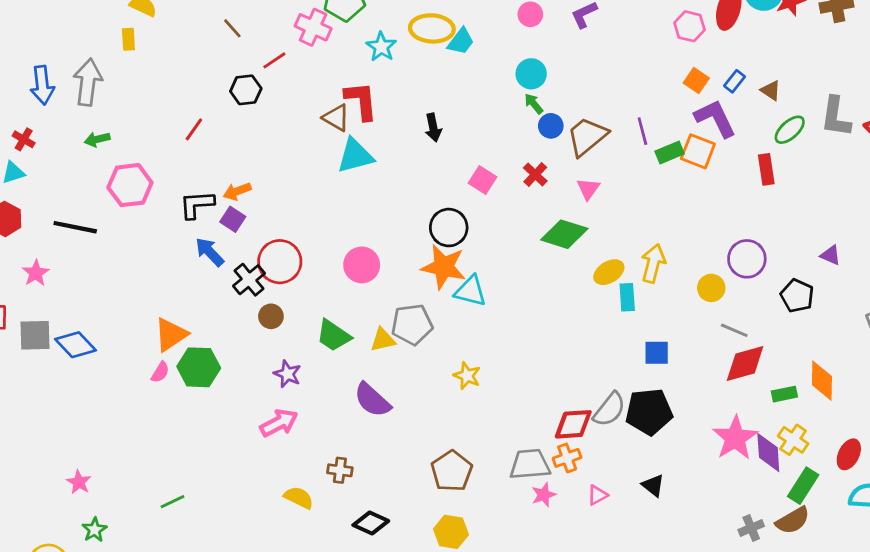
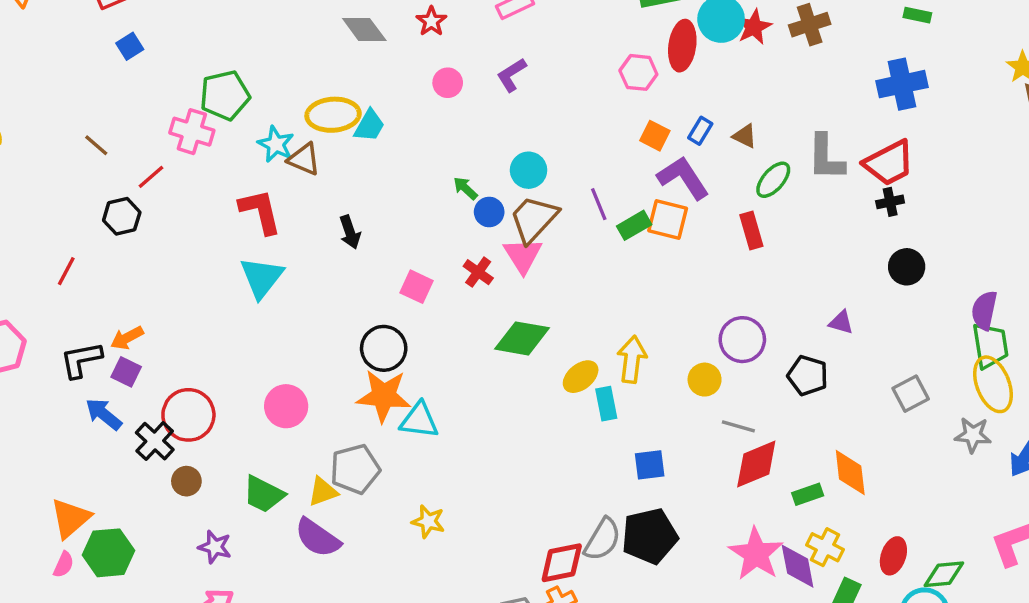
cyan circle: (531, 74) -> (529, 170), moved
brown triangle: (336, 118) -> (304, 159), moved
cyan triangle: (355, 156) -> (262, 277), turned -30
pink triangle: (588, 189) -> (523, 255), moved, size x1.4
purple semicircle: (372, 400) -> (318, 538), moved

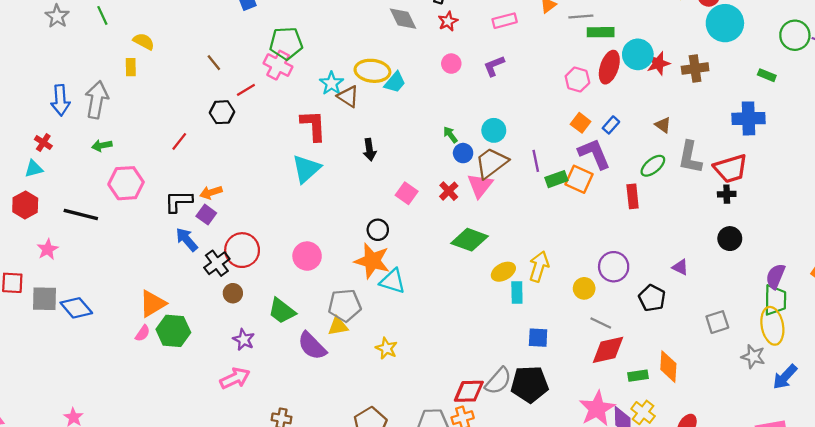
green pentagon: (225, 95) -> (286, 43), moved
brown triangle: (745, 136) -> (663, 125), moved
black circle: (384, 348) -> (378, 230), size x0.7
yellow triangle: (323, 492) -> (338, 326), moved

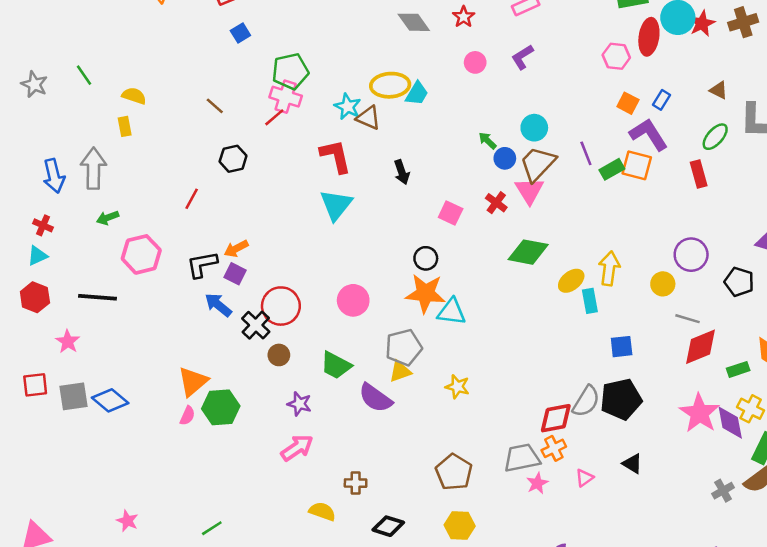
red line: (246, 90) -> (274, 117), moved

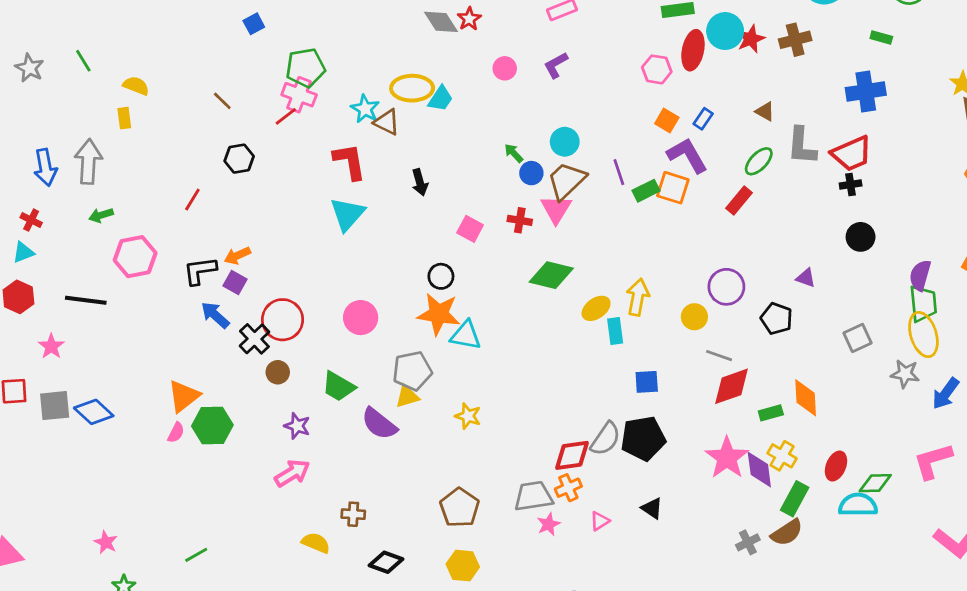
red star: (464, 17) -> (469, 19), moved
red rectangle: (699, 174) -> (739, 201), turned 52
red cross: (496, 203) -> (520, 220), turned -30

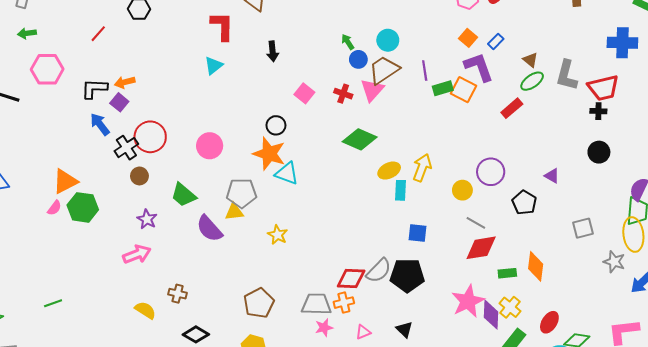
brown triangle: (765, 111) -> (530, 60), moved
cyan triangle: (347, 214) -> (214, 66), size x0.7

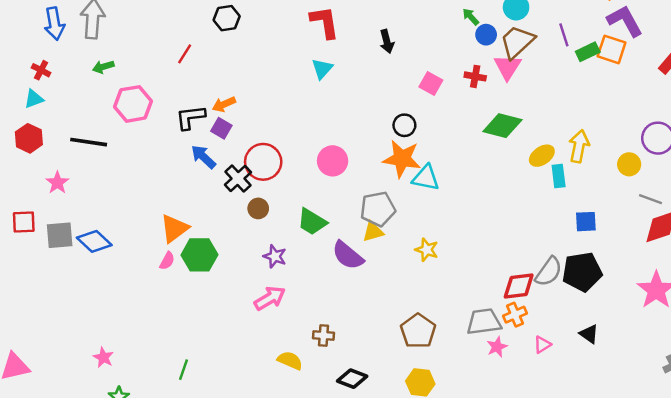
green line: (53, 303) -> (184, 370), turned -42

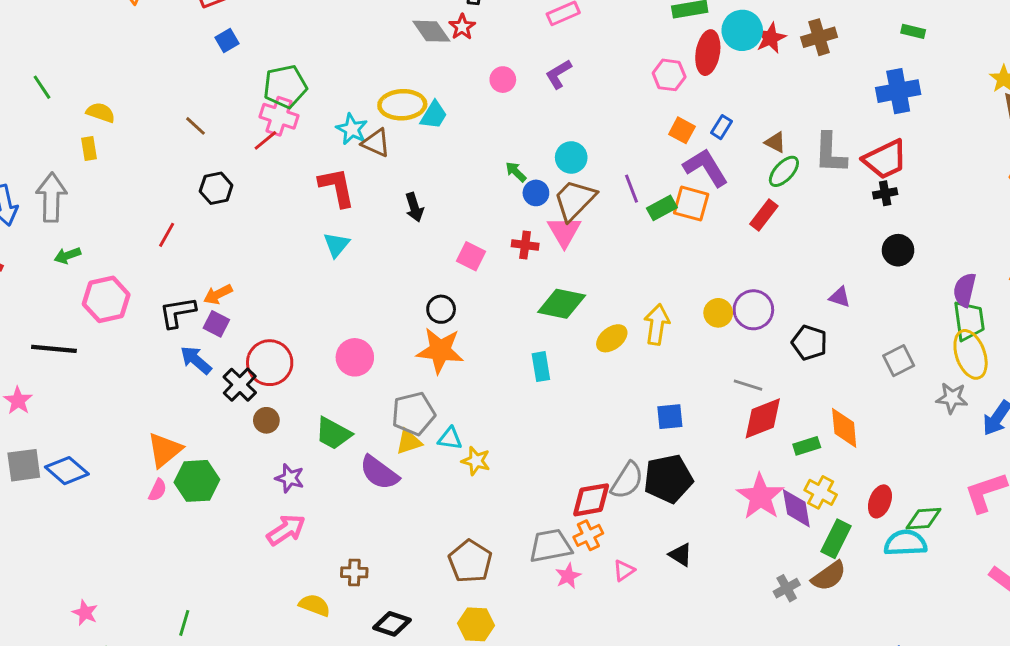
yellow circle: (629, 164) -> (718, 313), moved
cyan rectangle: (559, 176) -> (541, 367), moved
cyan triangle: (426, 178) -> (450, 438), moved, size x0.7

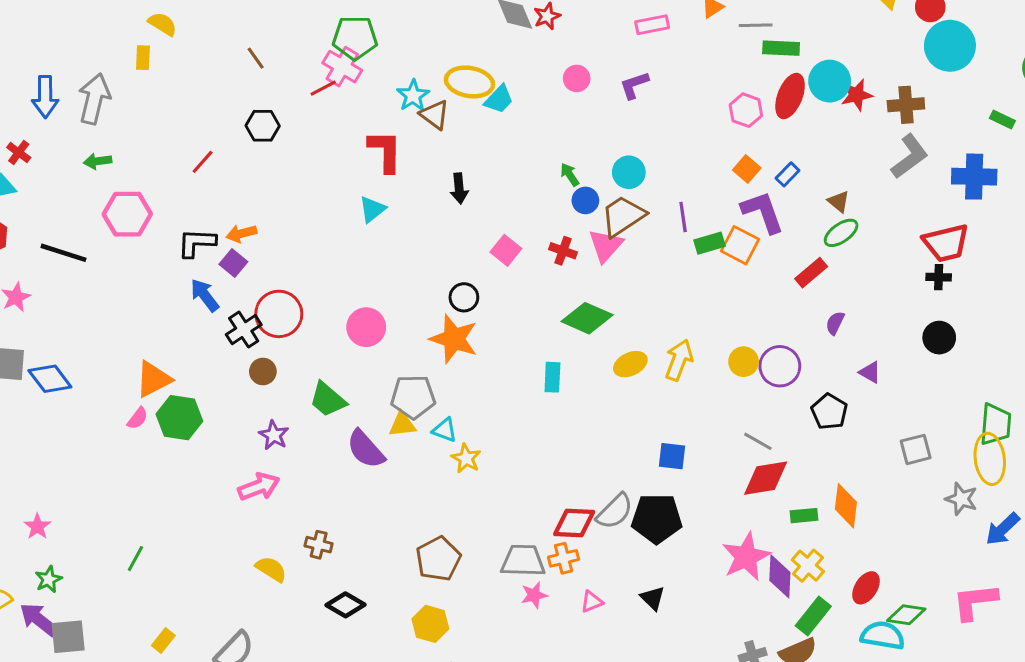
gray L-shape: (830, 153) -> (910, 156), moved, turned -141
purple semicircle: (965, 290) -> (835, 323), moved, size x0.7

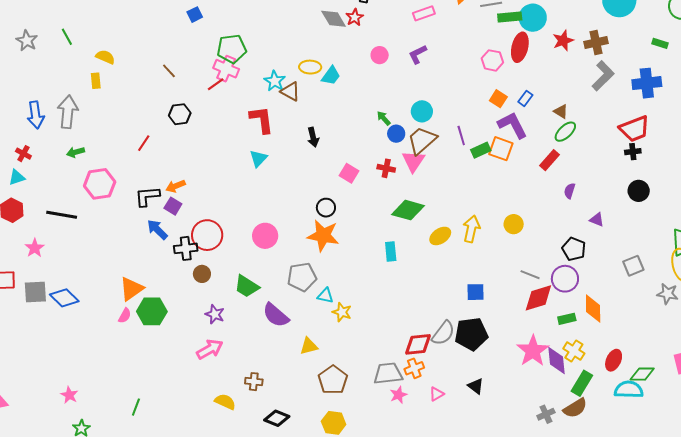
cyan circle: (830, 81) -> (533, 18), moved
yellow ellipse: (469, 82) -> (310, 67), size x0.7
black cross: (244, 330) -> (186, 248), turned 35
purple circle: (780, 366) -> (565, 279), moved
yellow triangle: (402, 424) -> (309, 346), moved

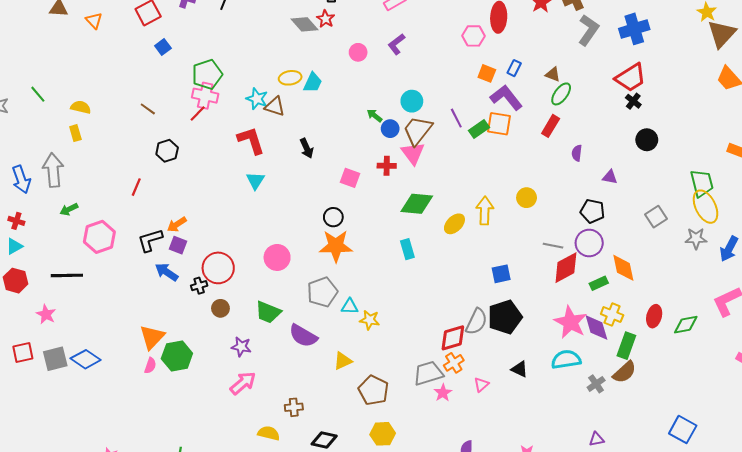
black cross: (633, 152) -> (633, 101), turned -35
black cross: (186, 248) -> (199, 286), size x0.7
cyan semicircle: (629, 390) -> (566, 359), moved

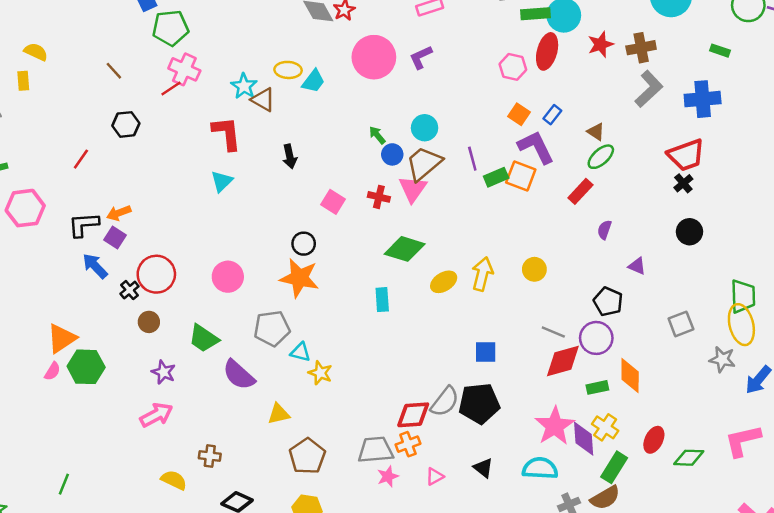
pink circle: (358, 52) -> (374, 57), size x2.0
green pentagon: (207, 74) -> (170, 28), moved
black cross: (199, 286) -> (130, 290), turned -35

